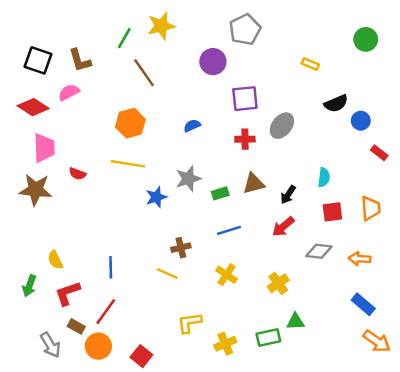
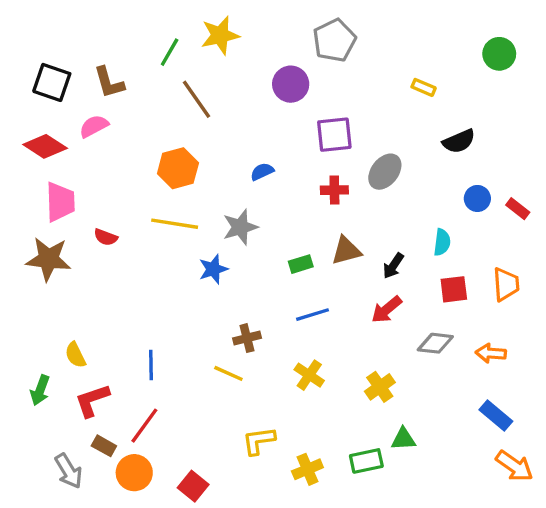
blue circle: (361, 121) -> (477, 198), moved
gray star: (188, 179) -> (240, 227), moved

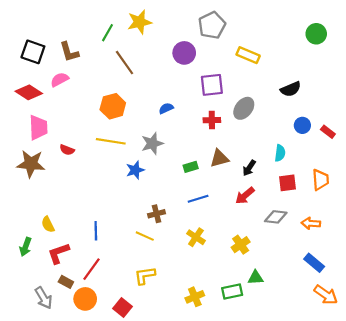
yellow rectangle: (424, 87) -> (248, 55), moved, size x1.5
yellow L-shape: (259, 441) -> (145, 276), moved

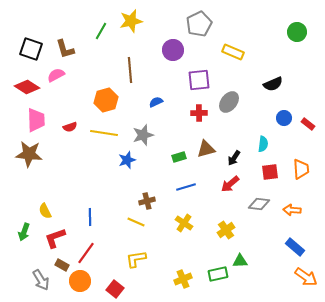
brown line: (125, 63) -> (130, 70), moved, turned 30
red semicircle: (67, 150) -> (70, 127), moved, turned -40

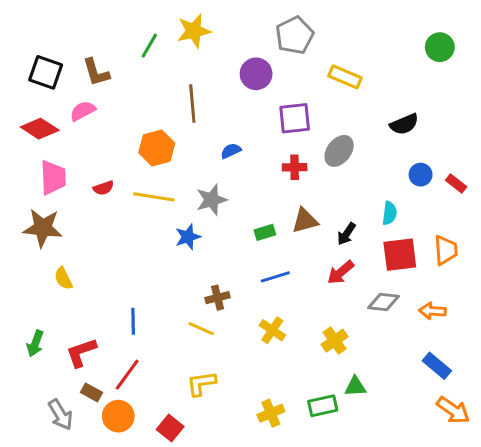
red square: (270, 172) -> (400, 255), size x1.4
yellow semicircle: (45, 211) -> (63, 278), moved

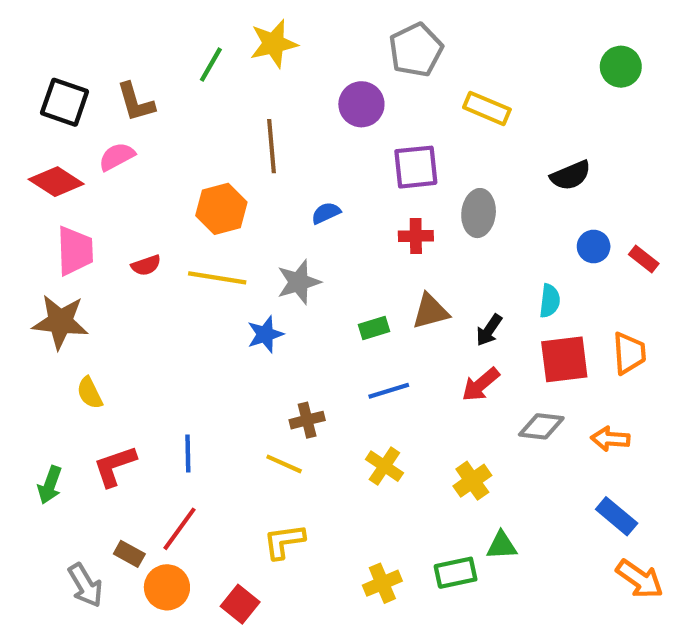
gray ellipse: (339, 151) -> (479, 213), turned -32
red L-shape: (81, 352) -> (115, 466), moved

